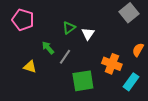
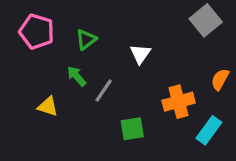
green triangle: (69, 28) -> (86, 39), moved
orange cross: (112, 64) -> (179, 102), turned -36
green square: (83, 81) -> (132, 129), size x0.7

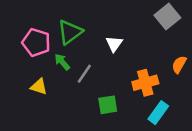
pink pentagon: (37, 32) -> (36, 42), moved
green triangle: (86, 39) -> (70, 32), size x1.5
cyan rectangle: (209, 130) -> (158, 113), moved

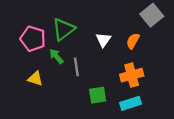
orange semicircle: (179, 65) -> (133, 41), moved
gray line: (84, 74) -> (76, 67), turned -42
cyan rectangle: (158, 113) -> (130, 103), moved, turned 36

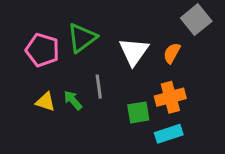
white triangle: (103, 40) -> (134, 52), size x1.5
green arrow: (56, 56) -> (73, 100), moved
green square: (98, 95) -> (138, 112), moved

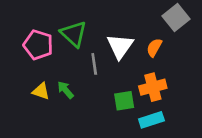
green triangle: (82, 38) -> (74, 34), turned -40
gray line: (99, 87) -> (94, 64), moved

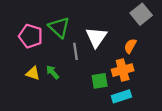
orange semicircle: (154, 48) -> (130, 46), moved

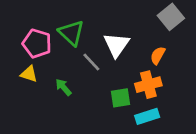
gray line: (75, 51) -> (91, 62), turned -35
yellow triangle: (33, 73) -> (29, 74), moved

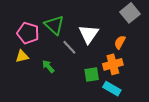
yellow triangle: (29, 74) -> (22, 56), turned -32
cyan rectangle: (147, 116) -> (112, 89), turned 48

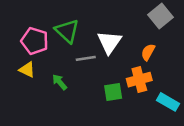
gray line: (69, 47) -> (86, 58), turned -56
yellow triangle: (22, 56) -> (27, 70), turned 40
cyan rectangle: (112, 89) -> (168, 102), moved

